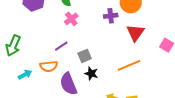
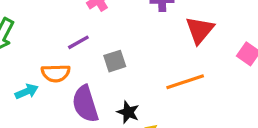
black star: (91, 74) -> (128, 112), moved
cyan arrow: (25, 75) -> (27, 92), moved

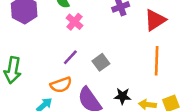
red triangle: (200, 30) -> (155, 20), turned 35
orange line: (185, 82) -> (157, 61), turned -52

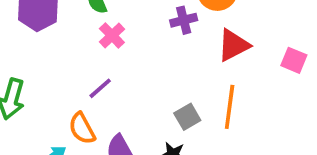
gray square: (101, 62) -> (187, 117), moved
orange semicircle: (61, 85) -> (82, 128), turned 75

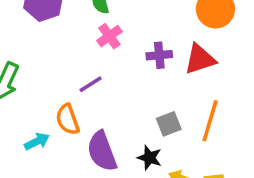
purple cross: (184, 20) -> (159, 55), moved
red triangle: (233, 45) -> (200, 59), moved

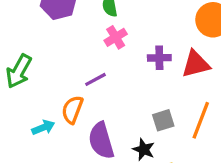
orange semicircle: (68, 119) -> (72, 110), turned 36

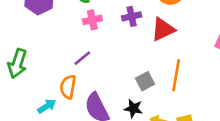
pink cross: (116, 37) -> (92, 20), turned 30
purple cross: (159, 58) -> (132, 16), moved

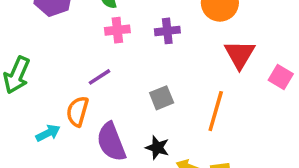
red triangle: (163, 29) -> (240, 54), moved, turned -40
gray square: (145, 81) -> (162, 98), moved

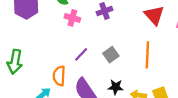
pink cross: (117, 30) -> (72, 18), turned 35
purple line: (99, 77) -> (81, 54), moved

